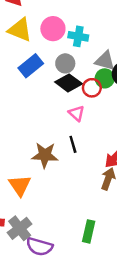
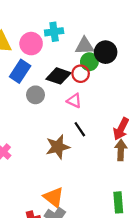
pink circle: (53, 29) -> (31, 44), moved
gray circle: (65, 63) -> (35, 95), moved
orange triangle: (20, 185) -> (54, 197), moved

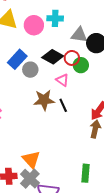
green circle: (89, 62) -> (81, 65), moved
blue rectangle: (20, 71) -> (17, 59), moved
brown star: (58, 147) -> (44, 100), moved

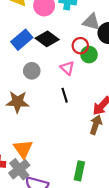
black diamond: (53, 57) -> (47, 39), moved
gray circle: (30, 70) -> (32, 71), moved
brown star: (44, 100) -> (18, 102), moved

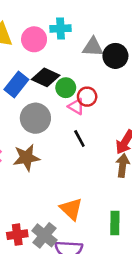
red circle: (80, 46) -> (87, 97), moved
green circle: (89, 55) -> (66, 88), moved
gray circle: (32, 71) -> (35, 118), size x1.5
orange triangle: (23, 149) -> (71, 209), moved

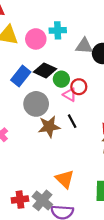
brown star: (26, 158) -> (49, 127), moved

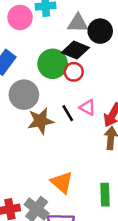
black diamond: (45, 70) -> (75, 50), moved
green circle: (61, 79) -> (53, 64), size x1.5
pink triangle: (70, 95) -> (87, 107), moved

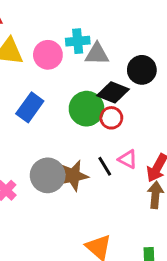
gray triangle: (78, 23) -> (97, 54), moved
gray circle: (24, 95) -> (48, 175), moved

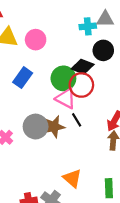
cyan cross: (78, 41) -> (88, 26), moved
gray triangle: (97, 54) -> (105, 19), moved
red circle: (111, 118) -> (81, 85), size x1.5
pink triangle: (128, 159) -> (66, 99), moved, size x1.5

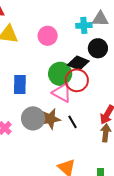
pink circle: (36, 40) -> (48, 36), moved
blue rectangle: (23, 78) -> (20, 84), moved, turned -36
black line: (77, 120) -> (73, 122), moved

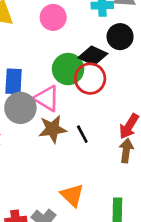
pink triangle: (62, 93) -> (47, 98), moved
gray circle: (33, 118) -> (20, 108), moved

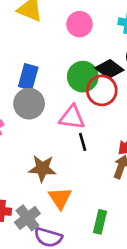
pink triangle: (47, 98) -> (72, 117), moved, turned -36
brown star: (52, 129) -> (42, 168), moved

